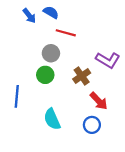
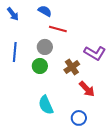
blue arrow: (29, 16) -> (13, 14), moved
blue line: (17, 96) -> (15, 52), moved
blue circle: (92, 125) -> (79, 118), moved

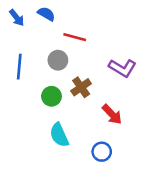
blue semicircle: (45, 11) -> (46, 14), moved
green circle: (40, 66) -> (51, 96), moved
brown cross: (72, 67) -> (81, 87), moved

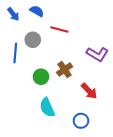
gray circle: (58, 60) -> (33, 40), moved

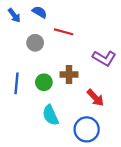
blue line: (15, 53) -> (16, 83), moved
brown cross: (65, 70) -> (69, 75), turned 35
blue circle: (81, 121) -> (87, 129), size x1.5

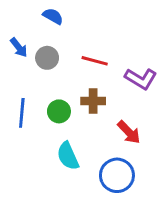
blue arrow: (14, 15) -> (19, 47), moved
red line: (64, 32) -> (95, 61), moved

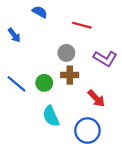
gray circle: (47, 58) -> (66, 53), moved
red line: (95, 61) -> (82, 25), moved
blue line: (22, 113) -> (16, 84), turned -55

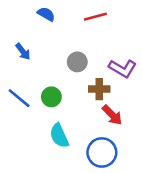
red line: (82, 25) -> (95, 17), moved, turned -30
blue arrow: (14, 35) -> (23, 52), moved
brown cross: (70, 75) -> (99, 89), moved

